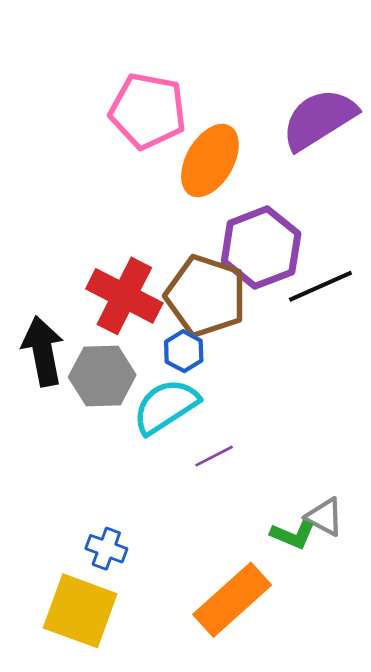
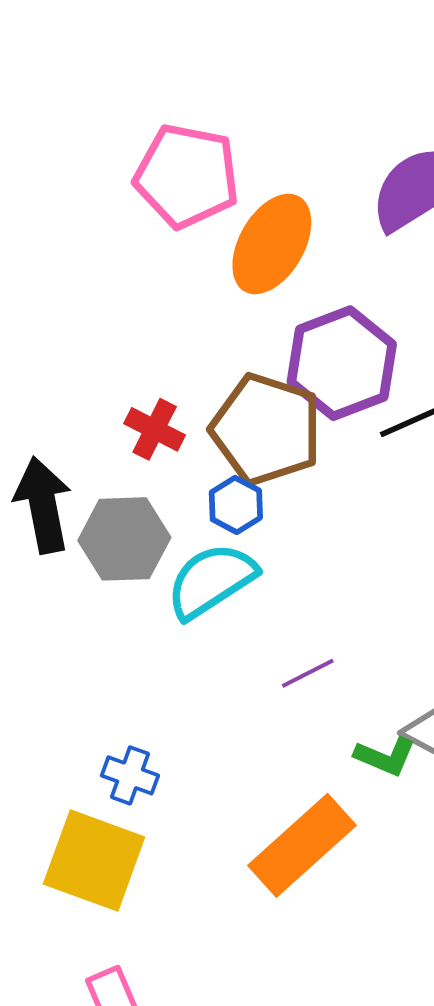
red cross: (124, 296) -> (155, 429), size x0.6
purple line: (214, 456) -> (308, 673), moved

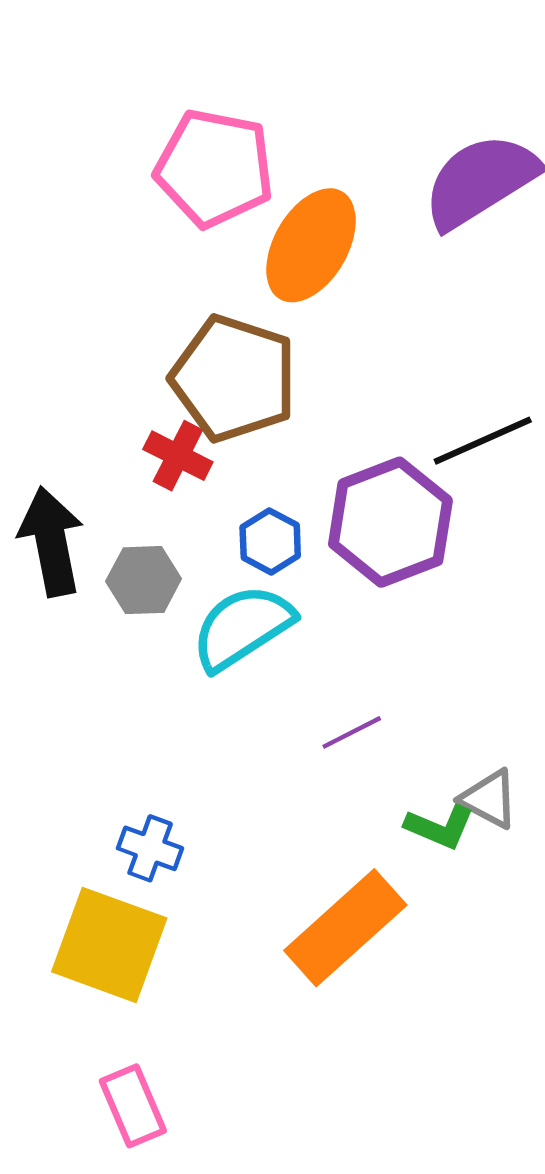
purple hexagon: (342, 363) -> (390, 522), moved
brown pentagon: (266, 429) -> (234, 378), moved
gray hexagon: (124, 539) -> (144, 580), size x0.7

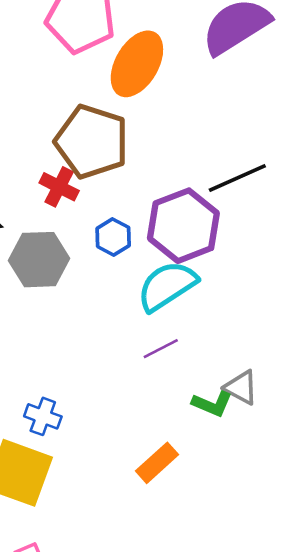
gray hexagon: (144, 580) -> (39, 260), size x1.4
cyan semicircle: (242, 627) -> (167, 286), moved
orange rectangle: (345, 928) -> (157, 463), size x0.6

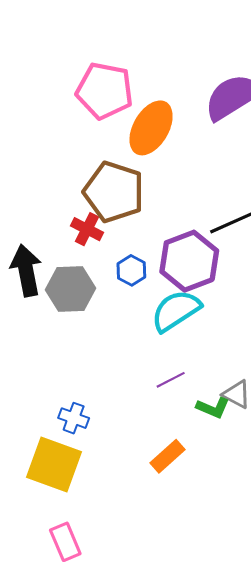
purple line: (161, 349) -> (171, 380), moved

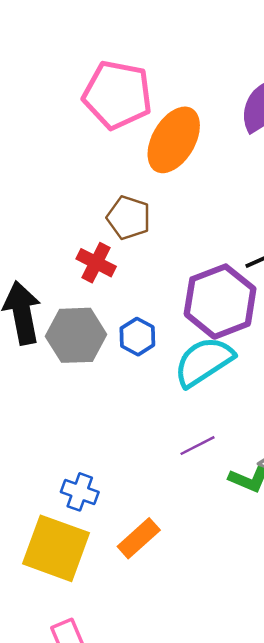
brown pentagon: (114, 192) -> (129, 218), size x0.6
blue hexagon: (131, 270) -> (137, 337), moved
orange rectangle: (168, 456) -> (139, 538), moved

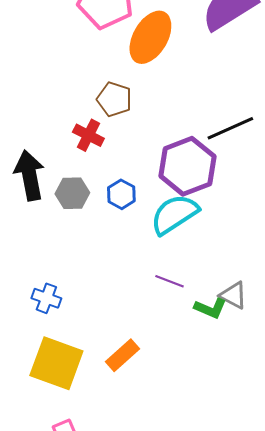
gray hexagon: (76, 335) -> (72, 193), size x0.7
purple line: (198, 446) -> (169, 281), turned 48
blue cross: (80, 492) -> (46, 298), moved

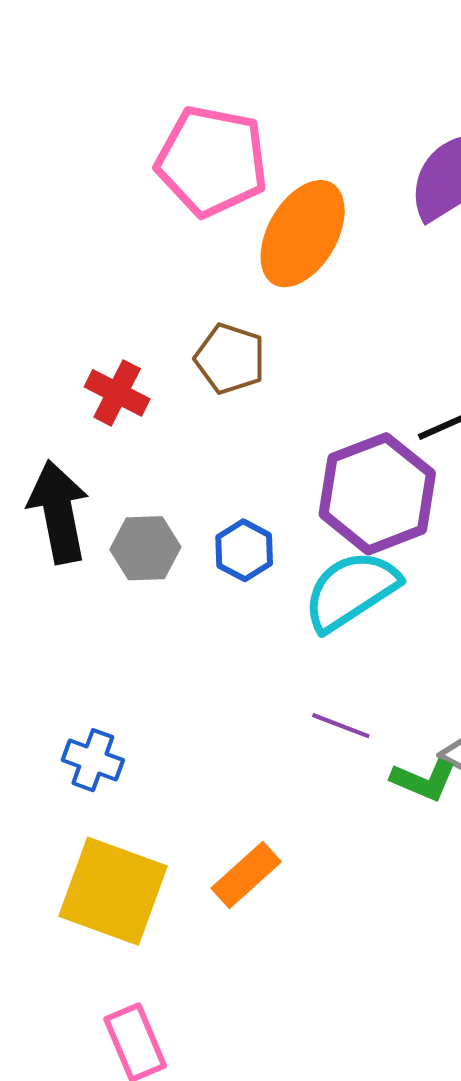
red cross: (88, 135) -> (117, 393), moved

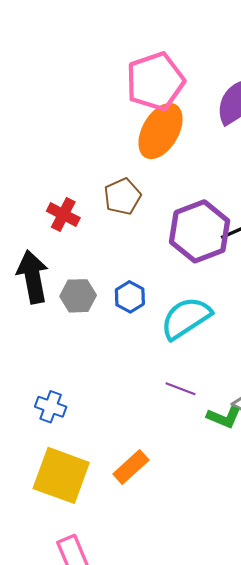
pink pentagon: (212, 161) -> (155, 81), moved, turned -30
brown pentagon: (230, 359) -> (122, 197), turned 30
purple hexagon: (377, 494) -> (200, 231), moved

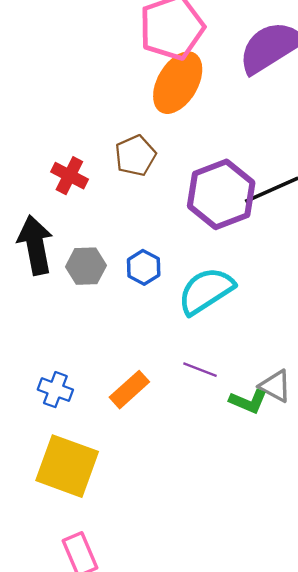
orange rectangle: (131, 467) -> (129, 390), moved

